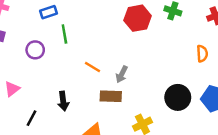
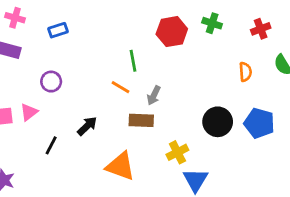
blue rectangle: (49, 12) -> (58, 30), moved
green line: (64, 34) -> (133, 61), moved
purple circle: (35, 50) -> (51, 82), moved
black arrow: (63, 101) -> (87, 126), turned -126

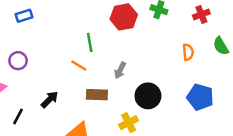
gray arrow: (154, 95) -> (120, 70), moved
black circle: (218, 122) -> (148, 96), moved

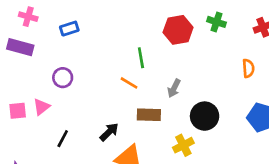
black arrow: (50, 100) -> (109, 132), moved

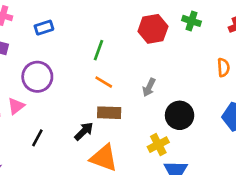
green line: (141, 58) -> (98, 50), moved, turned 30
purple circle: (63, 78) -> (37, 77), size x1.5
brown rectangle: (149, 115) -> (109, 113), moved

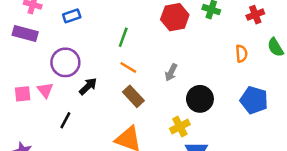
pink triangle: (16, 106) -> (45, 90), turned -30
brown rectangle: (109, 113) -> (133, 96), turned 45
black arrow: (84, 131) -> (88, 86), moved

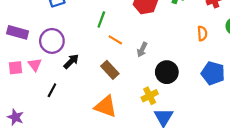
purple rectangle: (25, 33) -> (18, 32), moved
orange line: (128, 67) -> (115, 40), moved

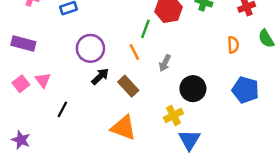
green line: (101, 19) -> (145, 29), moved
orange line: (115, 40) -> (134, 52), turned 32
purple circle: (52, 41) -> (90, 48), moved
black arrow: (71, 61) -> (100, 76), moved
pink square: (15, 68) -> (21, 84), turned -32

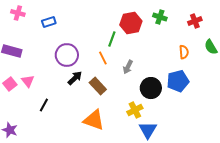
blue pentagon: (245, 90) -> (178, 81), moved, turned -30

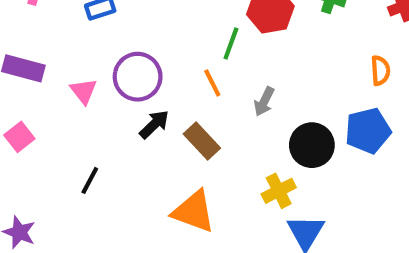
pink triangle: (28, 81) -> (84, 91), moved

